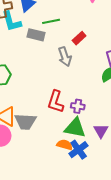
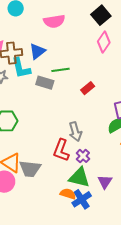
gray arrow: (65, 57) -> (75, 132), moved
purple cross: (78, 106) -> (83, 156), turned 32

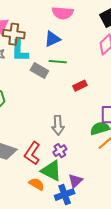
blue triangle: (37, 51) -> (52, 39), moved
red L-shape: (61, 150) -> (32, 153), moved
blue cross: (82, 199) -> (65, 195), moved

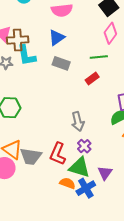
green line: (58, 62) -> (99, 57), moved
gray rectangle: (39, 71) -> (61, 63), moved
blue cross: (65, 195) -> (86, 188), moved

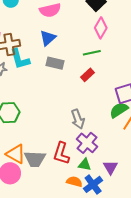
purple cross: (84, 146) -> (87, 143), size x1.5
green triangle: (80, 167) -> (85, 165), size x0.6

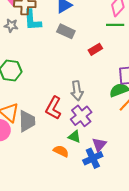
green line: (92, 53) -> (115, 25), moved
red L-shape: (61, 153) -> (53, 108), moved
gray trapezoid: (35, 159) -> (27, 121), turned -105
blue cross: (93, 184) -> (93, 158), moved

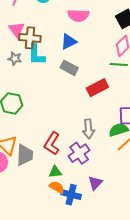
red rectangle: (95, 49) -> (97, 88), size x1.5
gray arrow: (77, 91) -> (88, 129), moved
green triangle: (74, 137) -> (55, 172), moved, turned -32
blue cross: (93, 158) -> (71, 195), moved, turned 36

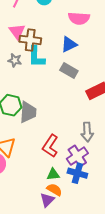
gray trapezoid: (25, 155) -> (28, 112), moved
purple triangle: (95, 183) -> (47, 200), moved
blue cross: (71, 195) -> (77, 173), moved

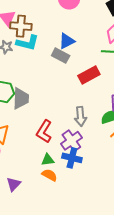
blue triangle: (69, 44) -> (67, 41), moved
cyan L-shape: (36, 57) -> (27, 43), turned -75
purple triangle: (47, 200) -> (14, 184), moved

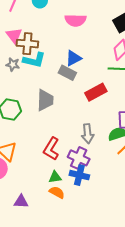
gray trapezoid: (21, 98) -> (45, 100), moved
purple cross: (71, 141) -> (79, 158), turned -30
purple triangle: (14, 184) -> (21, 202), turned 49

